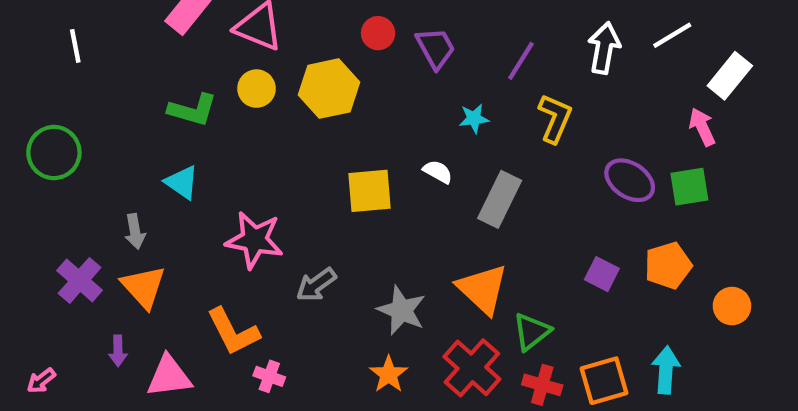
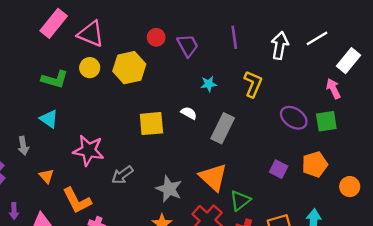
purple line: (521, 61) -> (234, 37), moved, turned -40
orange triangle: (143, 287) -> (47, 176), moved, size x0.6

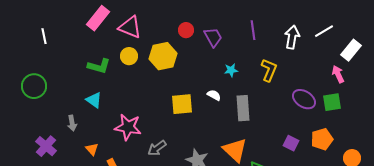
gray rectangle: (223, 128) -> (243, 108), turned -30

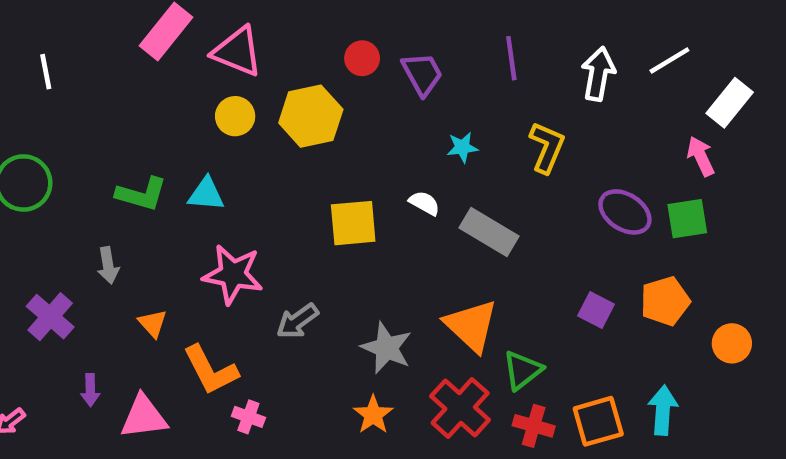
green L-shape: (99, 66) -> (142, 194), moved
cyan triangle: (94, 100) -> (206, 194), moved, turned -30
gray rectangle: (243, 108) -> (489, 232), turned -55

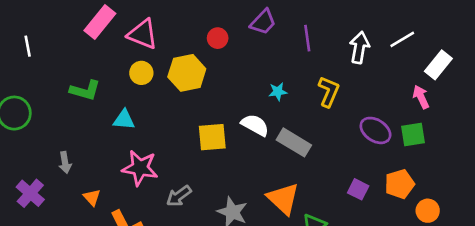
purple trapezoid: (422, 74) -> (263, 22), moved, turned 72
green L-shape: (142, 194) -> (85, 90), moved
white semicircle: (424, 203) -> (255, 125), size x1.5
orange circle: (732, 343) -> (428, 211), moved

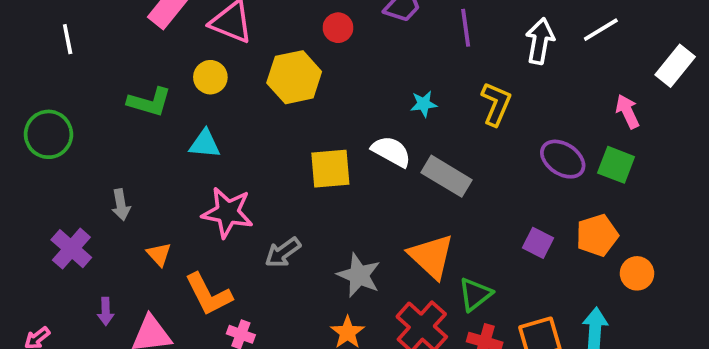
white rectangle: (438, 65) -> (675, 66), moved
yellow circle: (141, 73) -> (210, 77), moved
green square: (413, 134) -> (616, 165), turned 30

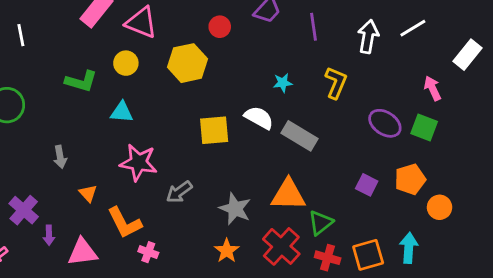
purple cross: (71, 249) -> (24, 210), moved
orange triangle: (431, 256) -> (288, 195), turned -42

